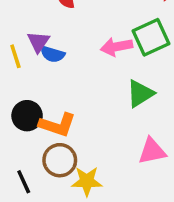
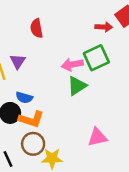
blue semicircle: (53, 54) -> (24, 98), moved
green triangle: (140, 94) -> (77, 86), moved

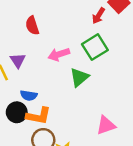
red arrow: (104, 27) -> (98, 16), turned 126
pink arrow: (72, 65) -> (59, 54), moved

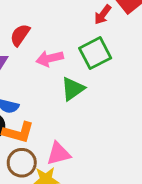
red semicircle: (32, 25) -> (20, 35), moved, turned 48
pink triangle: (106, 125) -> (58, 154), moved

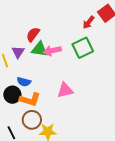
green triangle: (73, 89) -> (39, 49), moved, turned 42
pink triangle: (58, 154) -> (65, 90), moved

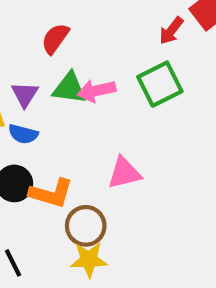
red semicircle: (33, 34) -> (55, 39), moved
blue semicircle: (24, 82) -> (23, 134), moved
brown circle: (32, 120) -> (86, 226), moved

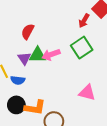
purple triangle: (25, 94) -> (24, 58), moved
pink triangle: (124, 173) -> (87, 93), moved, turned 36

